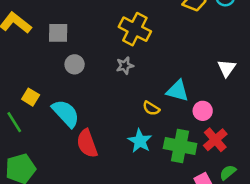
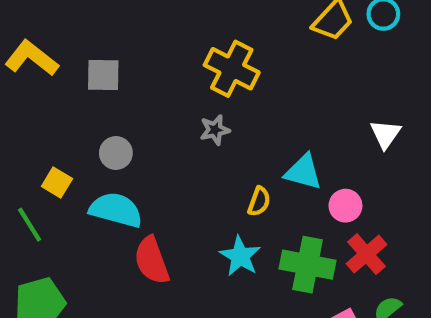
gray circle: (75, 64) -> (116, 153), moved
yellow semicircle: (151, 108) -> (259, 201), turned -102
cyan semicircle: (66, 113) -> (116, 210), turned -32

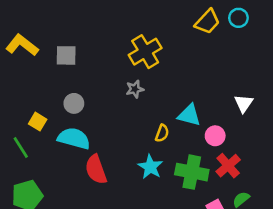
yellow cross: (232, 69) -> (145, 52), turned 32
white triangle: (385, 134) -> (244, 103), moved

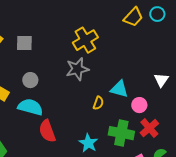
gray star: (135, 89) -> (77, 69), size x1.6
cyan star: (150, 167) -> (88, 143), moved

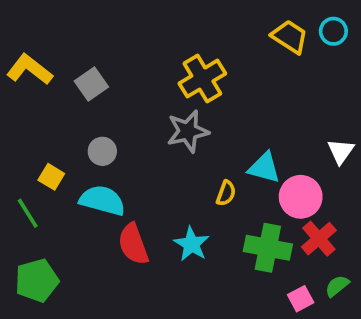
yellow trapezoid: (133, 17) -> (290, 37), turned -100
gray square: (24, 43) -> (91, 84), turned -36
pink circle: (139, 105) -> (301, 197), size x1.5
cyan star: (88, 143) -> (191, 244), moved

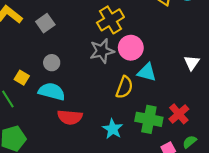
yellow semicircle: (226, 193) -> (124, 87), size x1.5
pink circle: (301, 197) -> (131, 48), moved
red semicircle: (133, 244) -> (70, 117), turned -65
cyan star: (191, 244) -> (113, 129), moved

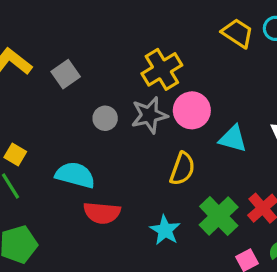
gray circle: (52, 63) -> (105, 118), moved
cyan triangle: (147, 72) -> (233, 139), moved
yellow square: (22, 78) -> (15, 155), moved
green cross: (149, 119) -> (219, 216), turned 35

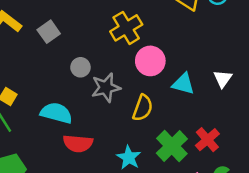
gray star: (149, 115) -> (106, 88), moved

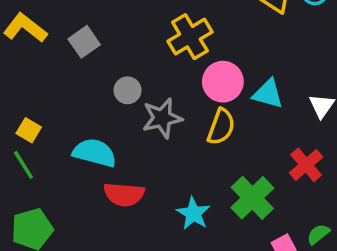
cyan triangle: (183, 84) -> (268, 94), moved
yellow semicircle: (143, 108) -> (221, 127), moved
red cross: (207, 140) -> (306, 165), moved

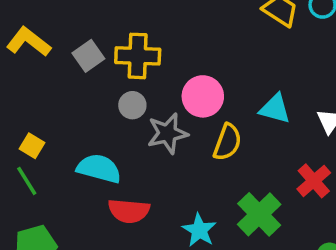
yellow cross: (190, 37) -> (138, 56), moved, turned 33
pink circle: (223, 82) -> (203, 96), moved

